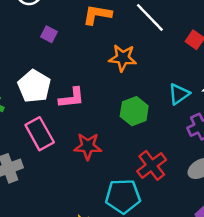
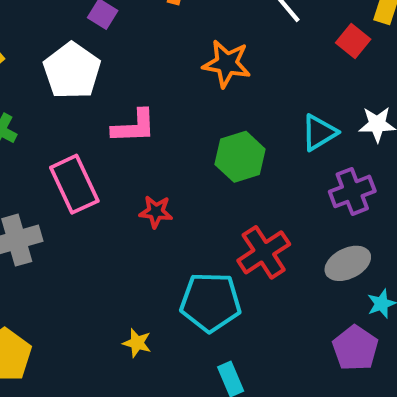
white pentagon: (34, 86) -> (72, 71), moved
red star: (88, 146) -> (156, 212), size x0.7

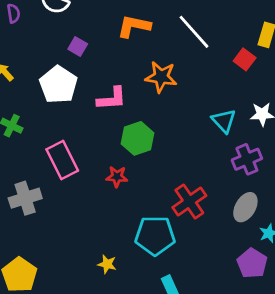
pink L-shape: (134, 126) -> (112, 99), moved
cyan triangle: (319, 133) -> (224, 121), turned -40
green hexagon: (240, 157) -> (138, 138), moved
gray ellipse: (348, 263) -> (245, 207), turned -32

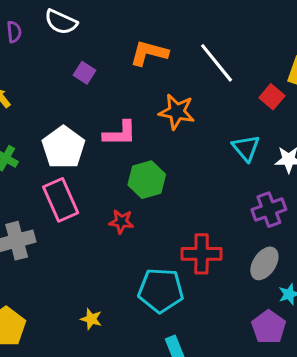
white pentagon: (58, 85) -> (63, 147), moved
cyan triangle: (224, 121) -> (246, 148), moved
red cross: (189, 201) -> (202, 254), turned 32
yellow star: (107, 264) -> (91, 319), moved

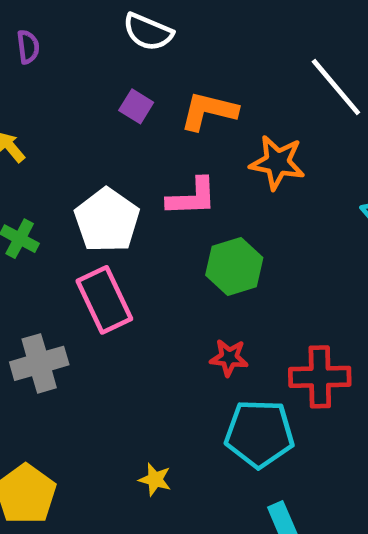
white semicircle: (61, 22) -> (148, 32), moved
orange L-shape: (149, 53) -> (209, 111), moved
red star: (121, 222) -> (229, 358), moved

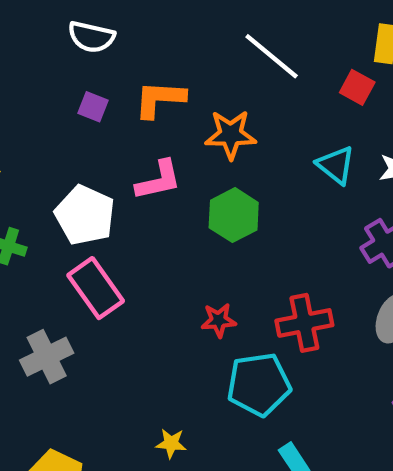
green hexagon: (234, 266) -> (234, 215), moved

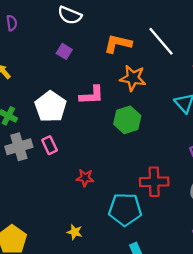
orange L-shape: (160, 99) -> (118, 44), moved
pink rectangle: (96, 288) -> (50, 145), size x0.6
red star: (219, 320) -> (85, 178), moved
gray cross: (47, 357) -> (19, 147), moved

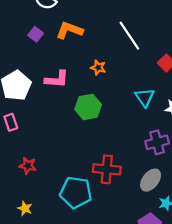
orange L-shape: (118, 44) -> (69, 30), moved
orange star: (133, 78) -> (98, 68), size x0.6
red star: (85, 178) -> (28, 166), moved

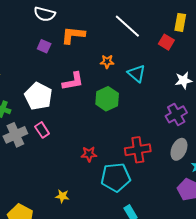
cyan triangle: (145, 97) -> (137, 73), moved
red star: (28, 166) -> (89, 154), moved
yellow star: (25, 208) -> (62, 196), moved

